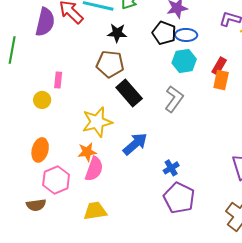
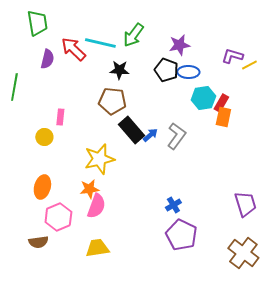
purple semicircle: (45, 22) -> (47, 59), size x0.7
cyan hexagon: (184, 61) -> (203, 98), moved
blue arrow: (135, 144) -> (150, 135), moved, size x0.6

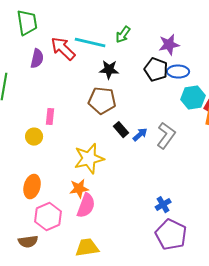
green arrow: (133, 35) -> (123, 35), size x0.7
black rectangle: (131, 130) -> (121, 130), size x0.6

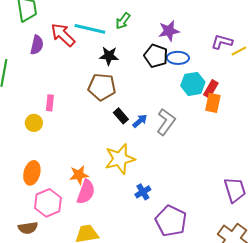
yellow star: (89, 159) -> (120, 159), moved
blue cross: (163, 205) -> (143, 192), moved

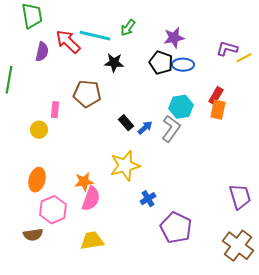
cyan hexagon: (193, 84) -> (181, 107), moved
brown pentagon: (102, 87) -> (87, 94), moved

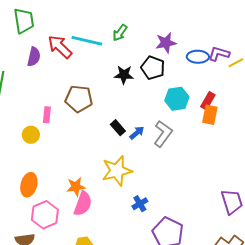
black star: (114, 63) -> (124, 75), moved
blue ellipse: (183, 65) -> (198, 57), moved
cyan hexagon: (181, 107) -> (177, 99), moved

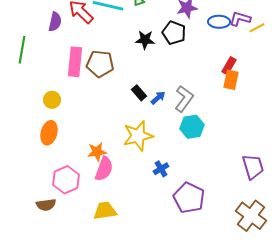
cyan hexagon: (177, 99) -> (192, 127), moved
pink rectangle: (47, 115) -> (75, 62), moved, size x1.8
orange ellipse: (29, 185) -> (49, 133), moved

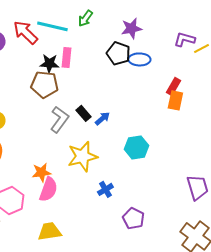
blue ellipse: (219, 22) -> (139, 59), moved
black star: (145, 40) -> (49, 63), moved
pink rectangle: (75, 62) -> (66, 57), moved, size x0.7
gray L-shape: (184, 99) -> (59, 119), moved
purple pentagon: (189, 198) -> (133, 218), size x0.7

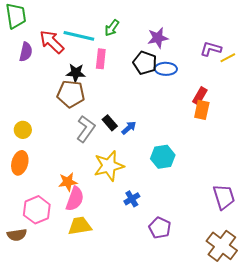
pink rectangle: (66, 57) -> (101, 59), moved
yellow trapezoid: (49, 231) -> (80, 226), moved

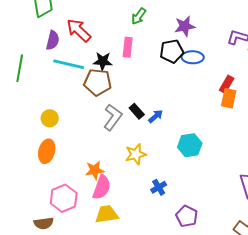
cyan line: (79, 36) -> (69, 64), moved
black pentagon: (145, 63) -> (172, 51), turned -30
yellow star: (109, 166) -> (136, 154), size x0.7

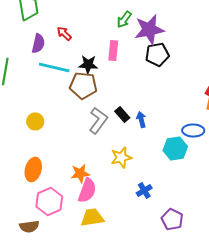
purple star: (185, 26) -> (149, 30), moved, size x1.4
red arrow: (79, 30) -> (64, 34), size x0.6
blue ellipse: (193, 57) -> (193, 130), moved
blue arrow: (156, 116) -> (141, 120), turned -63
orange ellipse: (47, 151) -> (33, 170), moved

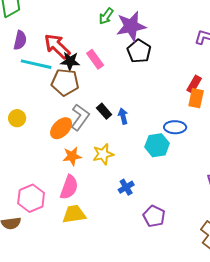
red arrow: (64, 34) -> (57, 46), moved, size x1.8
pink rectangle: (113, 50) -> (95, 59), moved, turned -42
black pentagon: (157, 54) -> (139, 51), turned -30
orange ellipse: (33, 170) -> (61, 128), moved, turned 30
orange star: (80, 174) -> (72, 156), moved

